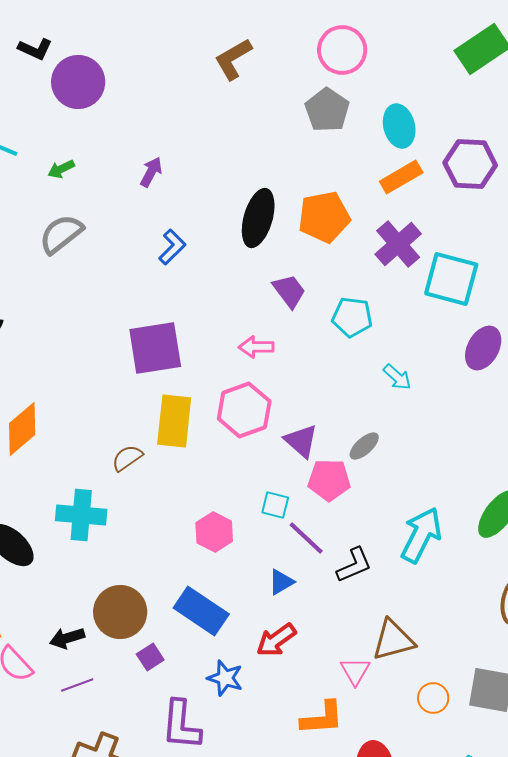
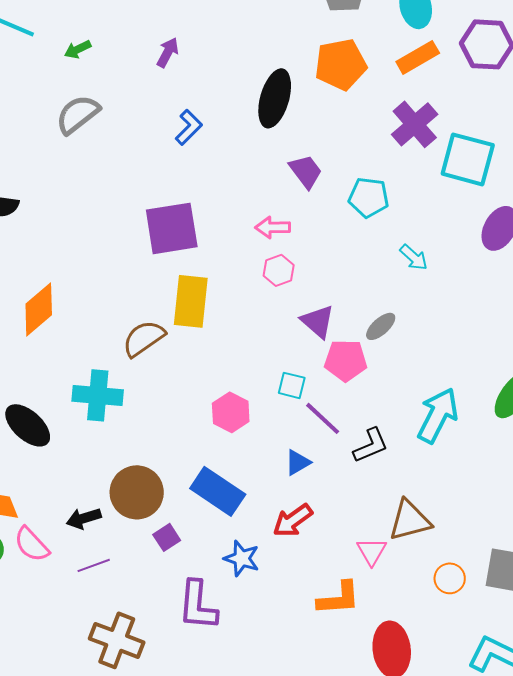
orange pentagon: (324, 217) -> (341, 64), moved
pink hexagon: (244, 410) -> (279, 270), moved, size x0.6
brown semicircle: (127, 458) -> (144, 338), size x1.4

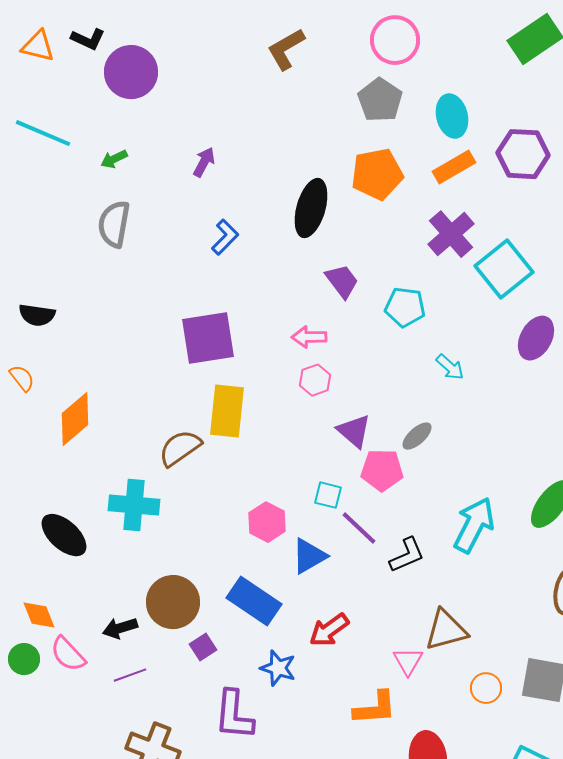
gray semicircle: (78, 114) -> (114, 224), turned -42
cyan square: (468, 159) -> (504, 269), turned 36
blue triangle: (298, 462) -> (309, 556), moved, size x1.4

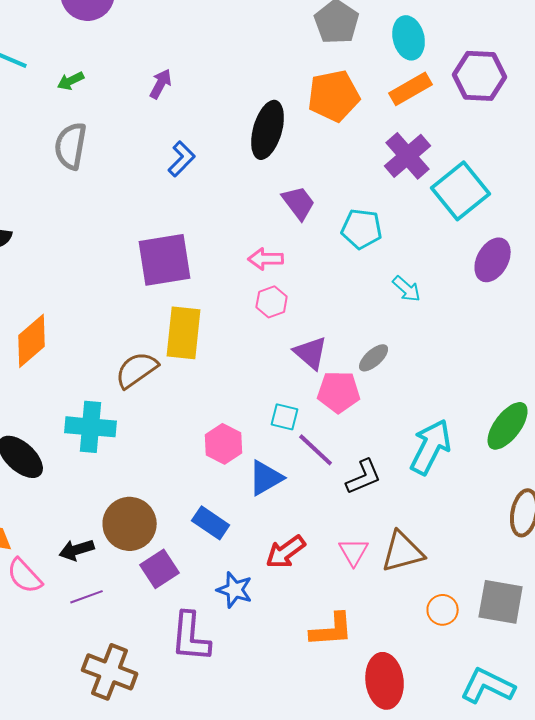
blue rectangle: (254, 601) -> (211, 523), size x0.7
purple square: (203, 647) -> (160, 569), size x1.4
pink triangle: (408, 661) -> (354, 552), moved

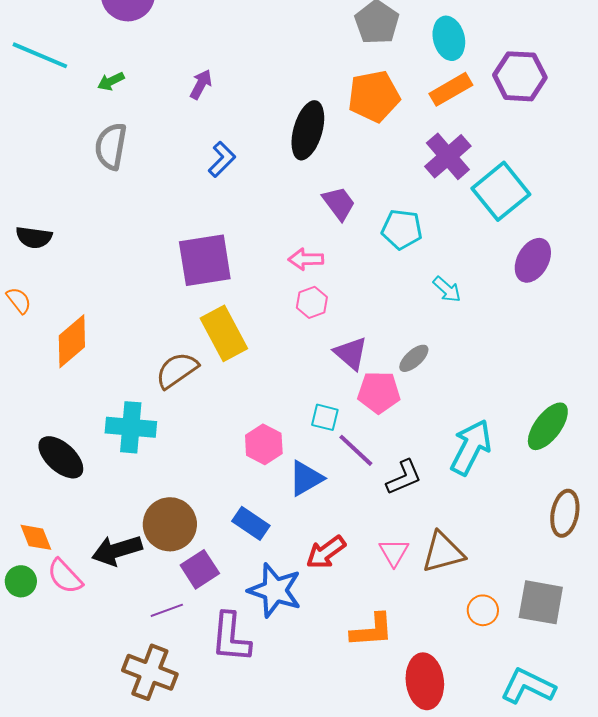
yellow rectangle: (184, 333) -> (224, 333), turned -34
black arrow: (77, 550) -> (117, 550), size x1.4
blue star: (235, 590) -> (275, 590), size x1.5
purple line: (87, 597) -> (167, 610), moved

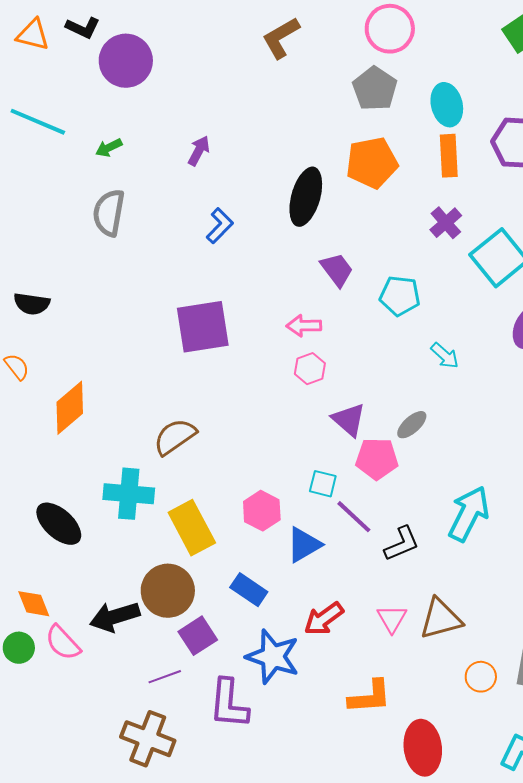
orange rectangle: (451, 89) -> (449, 156), turned -63
purple cross: (448, 156) -> (446, 223), size x0.7
yellow rectangle: (224, 333) -> (192, 528), moved

